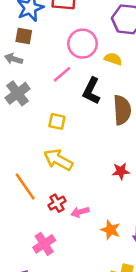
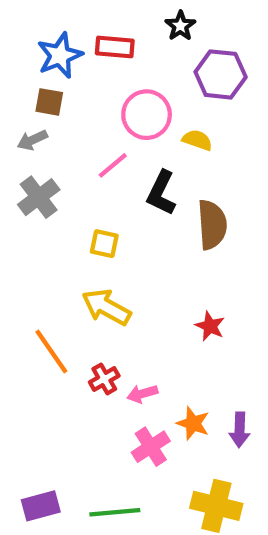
gray arrow: (14, 59) -> (32, 140), turned -42
red star: (121, 171) -> (210, 326), turned 30
pink cross: (44, 244) -> (151, 447), moved

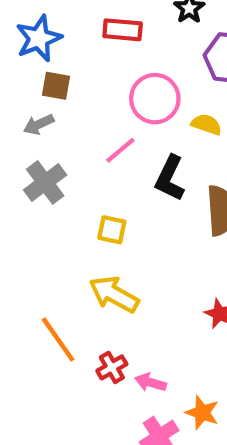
blue star: (60, 55) -> (39, 38), moved
pink arrow: (142, 394) -> (151, 382), turned 32

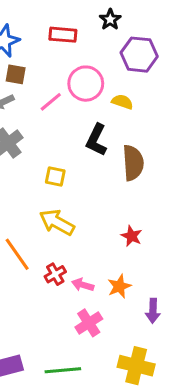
pink line: (120, 150) -> (51, 102), moved
orange star: (202, 413) -> (119, 286), moved, turned 30

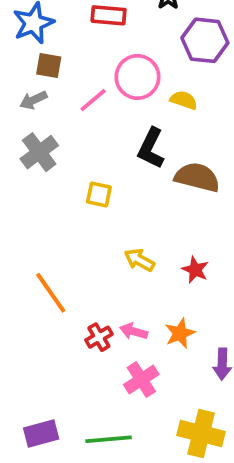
brown semicircle: (133, 163) -> (197, 177), turned -72
yellow arrow: (57, 222) -> (139, 260), moved, size x0.7
red cross: (55, 274) -> (99, 337), moved

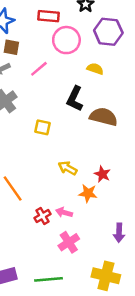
pink circle: (137, 77) -> (66, 40), moved
orange star: (180, 333) -> (88, 193), moved, turned 30

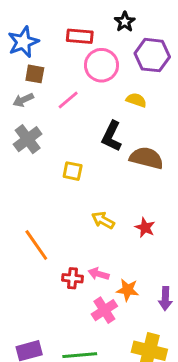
orange star: (88, 193) -> (128, 290), moved
red cross: (42, 216) -> (73, 278), turned 35

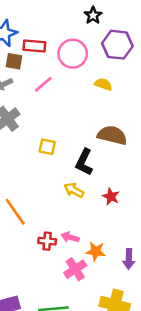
red rectangle: (80, 36) -> (34, 46), moved
black L-shape: (112, 136) -> (84, 162), moved

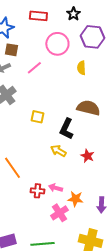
red rectangle: (34, 46) -> (38, 16), moved
yellow semicircle: (103, 84) -> (81, 68), turned -112

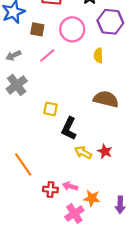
brown square: (11, 50) -> (37, 29), moved
black L-shape: (66, 129) -> (69, 129), moved
yellow arrow: (58, 151) -> (83, 152), moved

